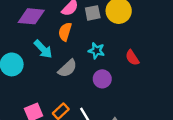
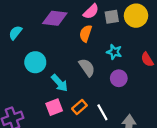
cyan arrow: (43, 49) -> (60, 83), moved
gray semicircle: (67, 68) -> (87, 67), turned -84

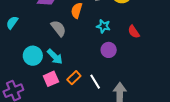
cyan semicircle: (15, 33) -> (12, 23), moved
cyan circle: (35, 62) -> (33, 56), moved
gray semicircle: (87, 67) -> (58, 28), moved

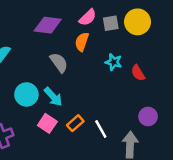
red semicircle: (134, 32) -> (138, 73), moved
purple circle: (109, 50) -> (148, 116), moved
pink square: (51, 79) -> (47, 123), turned -35

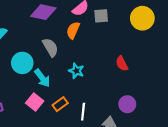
yellow circle: (138, 22) -> (142, 18), moved
cyan star: (114, 62) -> (76, 71), moved
cyan circle: (26, 94) -> (22, 63), moved
white line: (101, 129) -> (83, 112), turned 30

